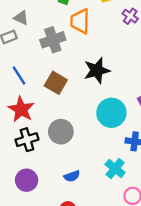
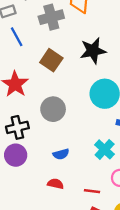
blue line: (19, 76) -> (17, 37), moved
black cross: (27, 140) -> (17, 127), moved

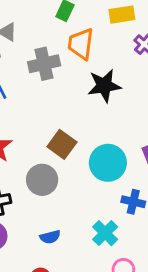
black star: (93, 51) -> (104, 86), moved
brown square: (51, 60) -> (62, 144), moved

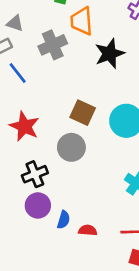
blue semicircle: (50, 237) -> (64, 220), moved, turned -48

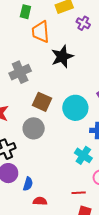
gray cross: (53, 45) -> (20, 72), moved
red semicircle: (88, 230) -> (40, 201), moved

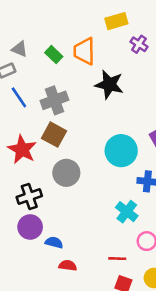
green rectangle: (25, 12) -> (54, 55), moved, turned -64
black star: (62, 57) -> (109, 84), turned 30
brown square: (42, 102) -> (54, 135), moved
blue semicircle: (28, 184) -> (54, 243), turned -96

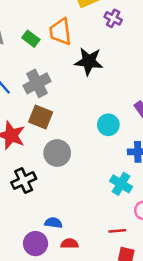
cyan circle: (121, 151) -> (108, 125), size x0.7
purple circle: (30, 227) -> (36, 244), moved

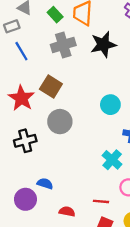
black star: (89, 61) -> (103, 44), turned -30
gray cross: (37, 83) -> (63, 45), moved
red semicircle: (70, 244) -> (67, 212), moved

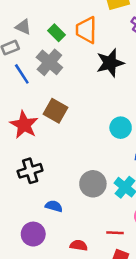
gray cross: (63, 45) -> (49, 62), moved, turned -30
gray circle: (60, 122) -> (93, 184), moved
blue semicircle: (45, 184) -> (54, 206), moved

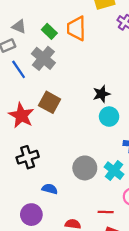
black star: (110, 63) -> (101, 94), moved, size x0.7

